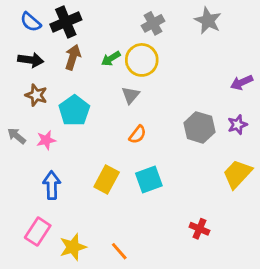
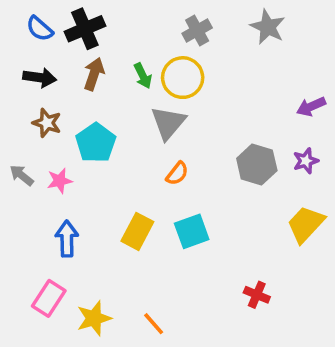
green arrow: (111, 59) -> (143, 76), turned -84
gray triangle: (131, 95) -> (168, 123), size x1.5

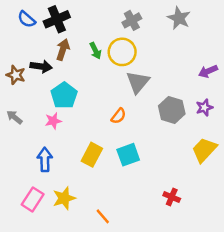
black arrow: (40, 78) -> (41, 66), moved
brown star: (47, 123) -> (16, 75), moved
gray triangle: (168, 123) -> (138, 82), moved
pink star: (60, 181) -> (53, 121), moved
yellow star: (94, 318) -> (64, 198), moved

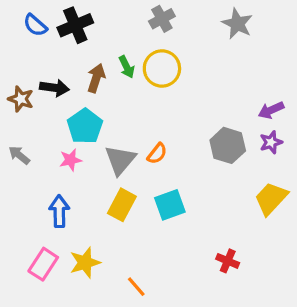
gray cross: (132, 20) -> (162, 19), moved
brown arrow: (63, 50) -> (96, 78), moved
purple arrow: (208, 71) -> (271, 110), moved
gray triangle: (138, 82) -> (120, 160), moved

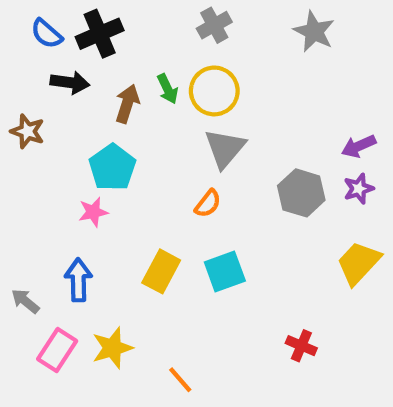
black arrow: (54, 88) -> (70, 82), moved
gray arrow: (19, 155) -> (25, 301), moved
gray triangle: (120, 160) -> (225, 148), moved

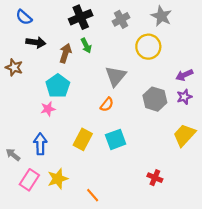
gray cross: (214, 25) -> (121, 19), moved
black cross: (100, 34) -> (81, 17), moved
yellow circle: (214, 91) -> (148, 47), moved

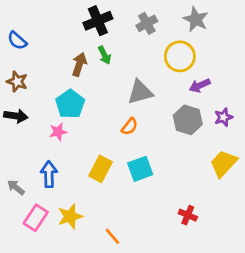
blue semicircle: (24, 17) -> (17, 41), moved
black arrow: (36, 42) -> (16, 116), moved
purple arrow: (184, 75) -> (200, 86), moved
gray triangle: (116, 76) -> (140, 92), turned 35

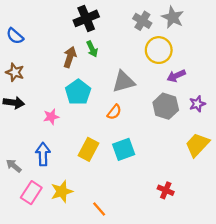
gray cross: (147, 23) -> (142, 21), moved, turned -30
cyan pentagon: (70, 104) -> (78, 92), moved

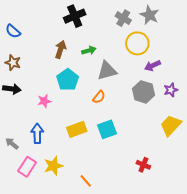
green arrow: (92, 49) -> (89, 50), moved, turned -80
yellow rectangle: (89, 149) -> (77, 129), turned 42

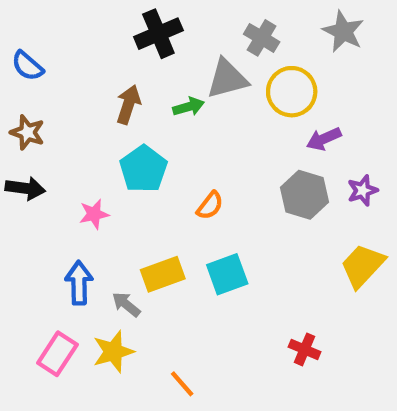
gray star: (150, 15) -> (343, 31), moved
gray triangle: (107, 71) -> (227, 79), moved
gray arrow: (12, 144) -> (126, 304), moved

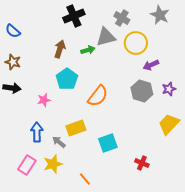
orange semicircle: (210, 206) -> (98, 96), size x1.6
cyan square: (227, 274) -> (108, 143), moved

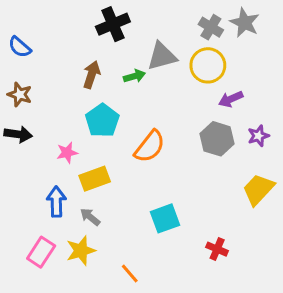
gray cross: (122, 18) -> (211, 27), moved
yellow rectangle: (76, 128) -> (95, 179), moved

